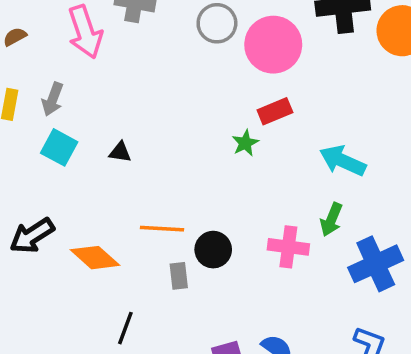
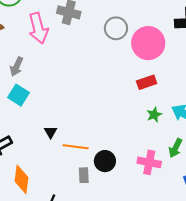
green star: (245, 143) -> (154, 115), moved
black triangle: (120, 152) -> (51, 132), moved, turned 48
orange diamond: (95, 258) -> (21, 179), moved, turned 52

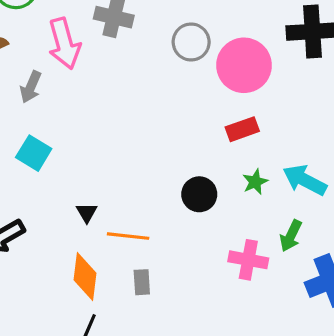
gray arrow: (17, 67) -> (31, 87), moved
black circle: (105, 161) -> (199, 194), moved
orange diamond: (21, 179) -> (85, 276), moved

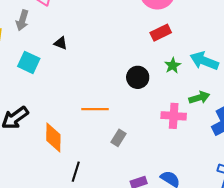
black triangle: (87, 213) -> (61, 43), moved, turned -32
green arrow: (291, 236) -> (199, 98), turned -126
orange diamond: (85, 276) -> (53, 138), moved
gray rectangle: (142, 282) -> (119, 138), moved, turned 42

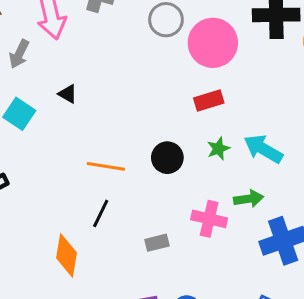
orange line: (95, 109) -> (106, 166), moved
orange diamond: (53, 138) -> (66, 255), moved
gray rectangle: (119, 138) -> (157, 243), moved, turned 35
black line: (76, 172) -> (101, 213), moved

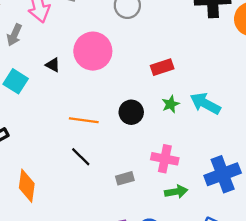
pink circle: (213, 43) -> (93, 51), moved
green arrow: (249, 199) -> (176, 192), moved
black line: (101, 213) -> (81, 157), turned -70
orange diamond: (66, 255) -> (27, 186), moved

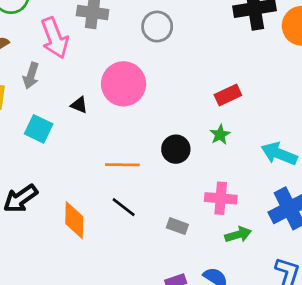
red rectangle: (162, 67) -> (228, 95), moved
cyan arrow: (205, 104) -> (279, 154), moved
gray rectangle: (125, 178) -> (177, 226), turned 42
orange diamond: (27, 186) -> (74, 220), moved

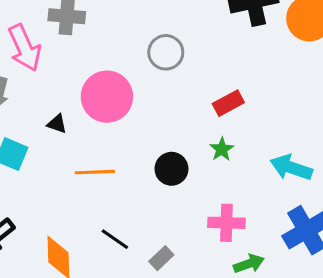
gray circle: (157, 27) -> (166, 52), moved
orange line: (122, 165) -> (95, 172), moved
gray rectangle: (177, 226) -> (161, 258), moved, turned -60

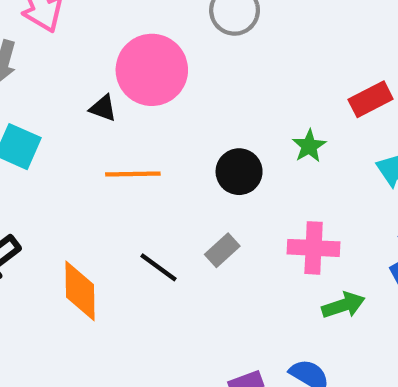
red rectangle: (228, 103) -> (371, 99), moved
black triangle: (57, 124) -> (103, 108), moved
gray rectangle: (161, 258) -> (222, 250), moved

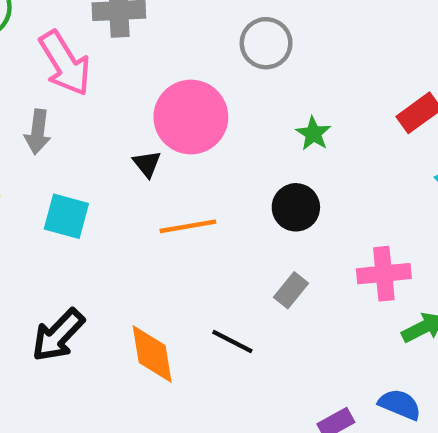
black triangle: (103, 108) -> (147, 164), turned 40
green star: (309, 146) -> (313, 134), moved
black line: (159, 267) -> (232, 342), moved

